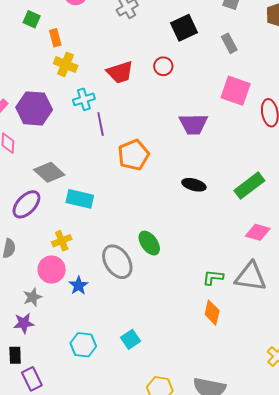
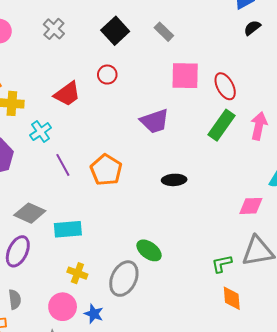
purple line: (101, 124) -> (63, 165), moved
green rectangle: (249, 186) -> (222, 125), moved
yellow cross: (62, 241) -> (77, 273), moved, turned -30
gray ellipse: (117, 262) -> (124, 279), turned 76

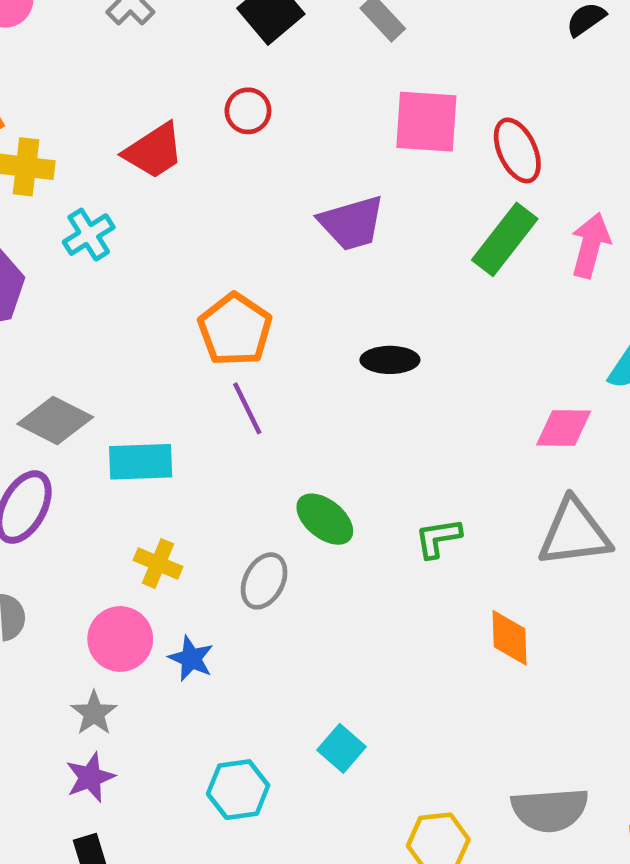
purple line: (63, 165) -> (247, 408), moved
green L-shape: (222, 264) -> (438, 538), moved
gray ellipse: (124, 279) -> (264, 581), size x0.7

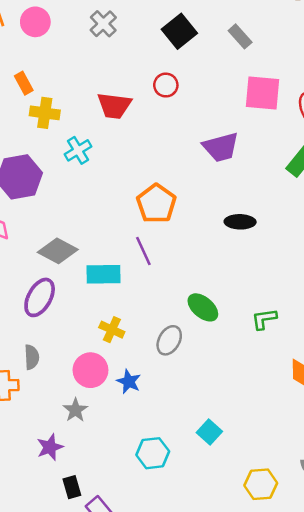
red trapezoid: (154, 151) -> (114, 106), turned 39
purple line: (247, 408) -> (143, 251), moved
purple star: (90, 777) -> (50, 447), moved

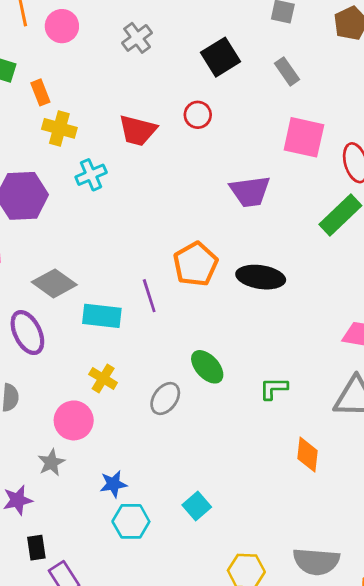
orange pentagon: (156, 204) -> (196, 264), moved
black ellipse: (240, 222) -> (261, 277), size x1.4
purple ellipse: (40, 297) -> (27, 333), turned -63
blue star: (129, 382) -> (113, 484), moved, turned 30

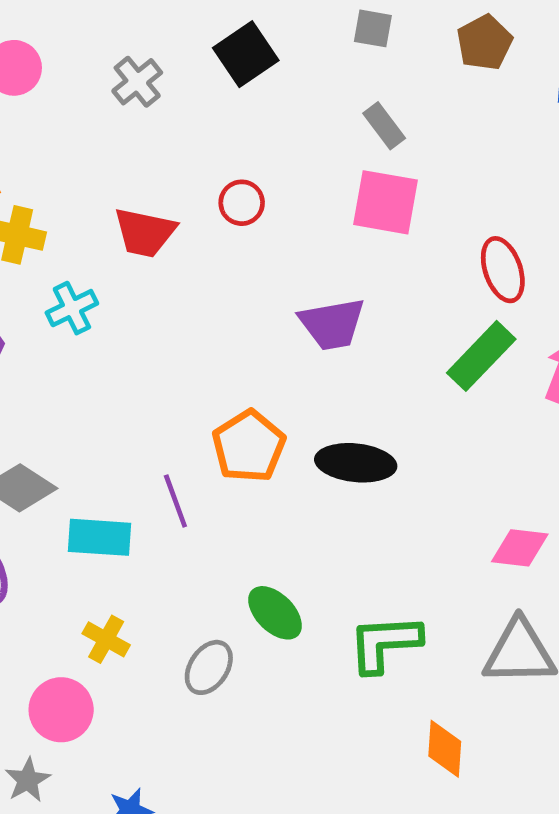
black square: (220, 57) -> (246, 54), moved
pink square: (304, 137) -> (385, 202), moved
green L-shape: (274, 388) -> (385, 643), size x1.6

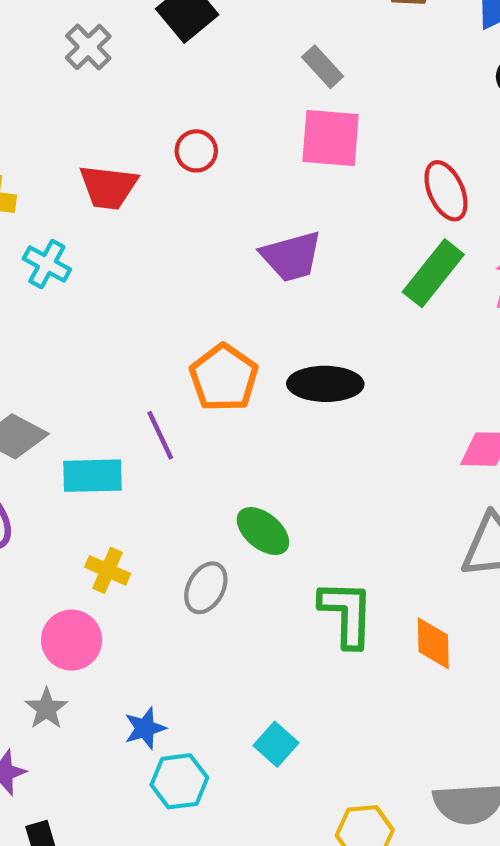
cyan cross: (72, 308) -> (47, 264), turned -30
green L-shape: (385, 643) -> (347, 614), moved, turned 100

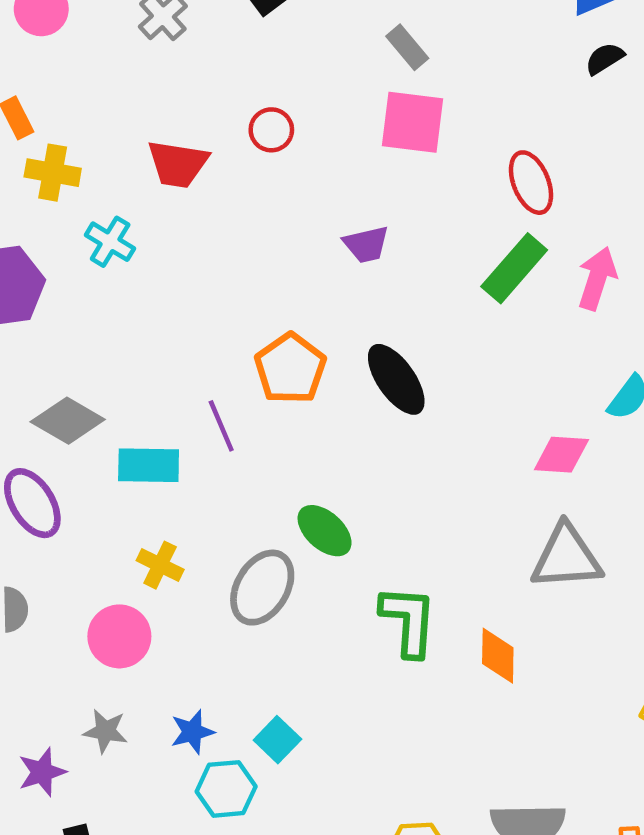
purple trapezoid: (291, 256) -> (366, 244), size x0.7
black ellipse: (325, 384) -> (396, 379), turned 52
gray ellipse: (206, 588) -> (262, 588), size x1.4
gray star: (46, 709) -> (105, 731), moved, turned -30
cyan square: (276, 744) -> (277, 740), moved

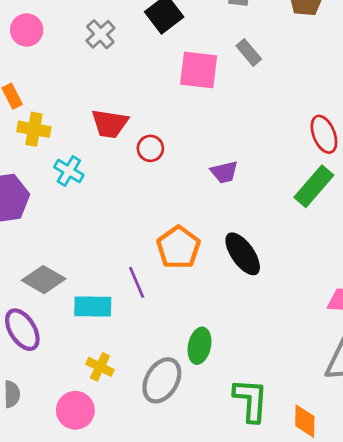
pink square: (413, 122) -> (199, 70), moved
red circle: (271, 130) -> (150, 148), moved
green ellipse: (325, 531) -> (200, 346), turned 60

